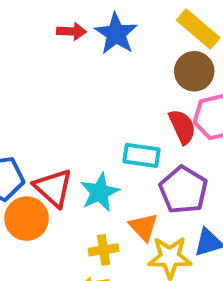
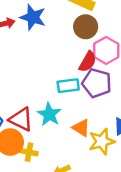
red semicircle: (182, 127) -> (88, 62), turned 70
purple pentagon: (183, 190) -> (97, 83), moved
yellow cross: (104, 250) -> (29, 152), moved, turned 35

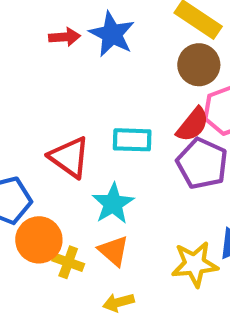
cyan rectangle: (68, 86) -> (132, 140), moved
red triangle: (21, 119) -> (69, 157), moved
orange triangle: (81, 128) -> (114, 251), moved

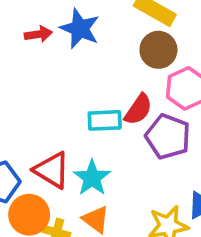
red semicircle: (193, 125) -> (138, 109), moved
red triangle: (69, 157) -> (52, 170), moved

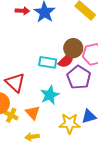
brown circle: (158, 50) -> (73, 48), moved
cyan star: (92, 178) -> (50, 95), moved

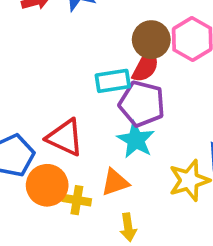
purple pentagon: (79, 77) -> (142, 104), moved
orange triangle: (33, 113) -> (115, 182), turned -49
yellow arrow: (32, 137) -> (128, 227), turned -72

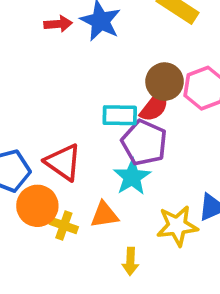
yellow arrow: (128, 227) -> (130, 261), moved

